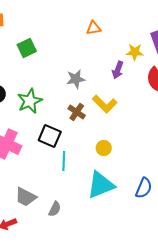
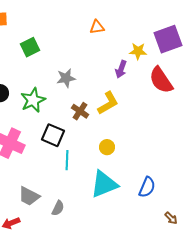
gray star: (76, 79) -> (66, 78), moved
yellow L-shape: (105, 104) -> (108, 103), turned -75

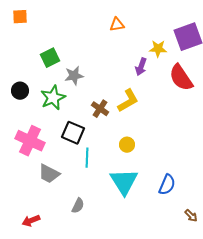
green square: (30, 47) -> (50, 58), moved
gray star: (66, 78) -> (74, 76), moved
cyan triangle: (104, 184) -> (124, 182), turned -40
gray trapezoid: (29, 196) -> (49, 174), moved

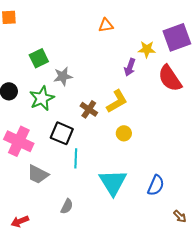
yellow circle: (127, 145) -> (124, 133), moved

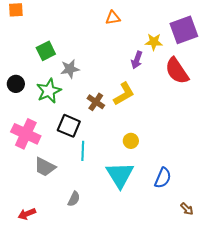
yellow circle: (124, 133) -> (131, 141), moved

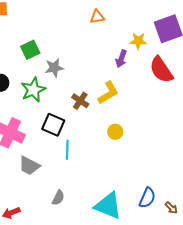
yellow circle: (131, 141) -> (115, 132), moved
cyan triangle: (120, 175) -> (108, 206), moved, turned -36
blue semicircle: (163, 178) -> (147, 198), moved

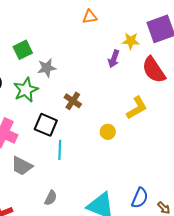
yellow L-shape: (108, 93) -> (137, 108), moved

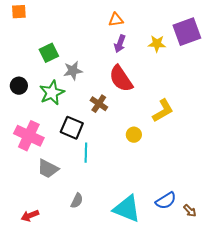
purple arrow: (114, 59) -> (120, 44), moved
red semicircle: (154, 70) -> (121, 79), moved
blue semicircle: (140, 198) -> (166, 201), turned 35

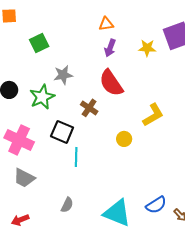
green square: (49, 53) -> (39, 43), moved
gray trapezoid: (48, 169) -> (24, 178), moved

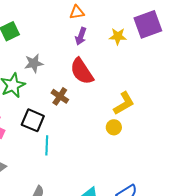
yellow circle: (124, 139) -> (114, 127), moved

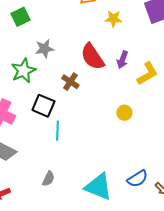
purple arrow: (81, 36) -> (122, 60), moved
yellow star: (118, 36) -> (113, 19), moved
yellow L-shape: (124, 103) -> (147, 74), moved

